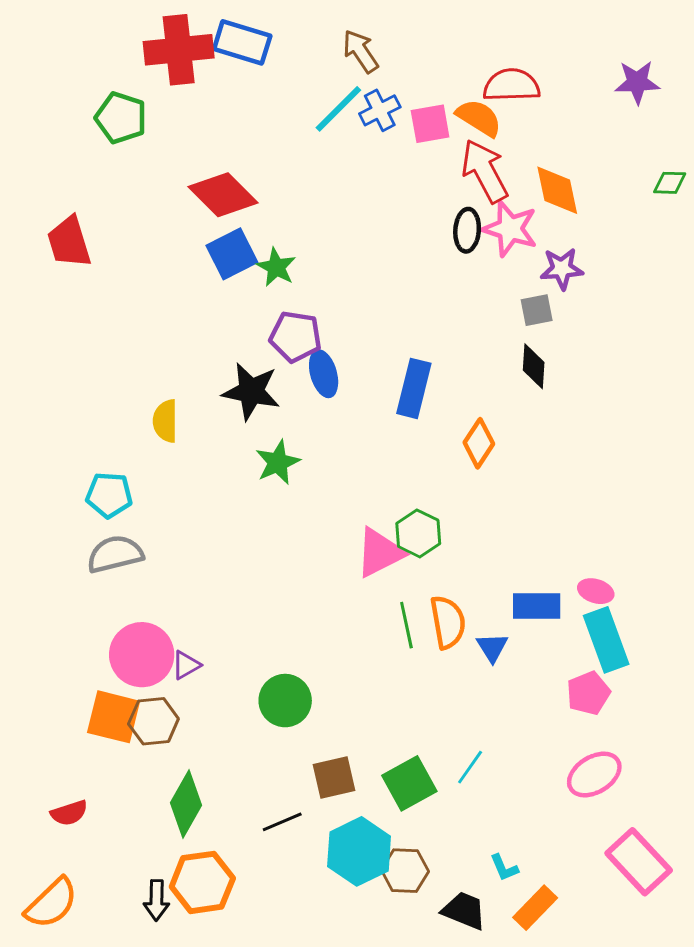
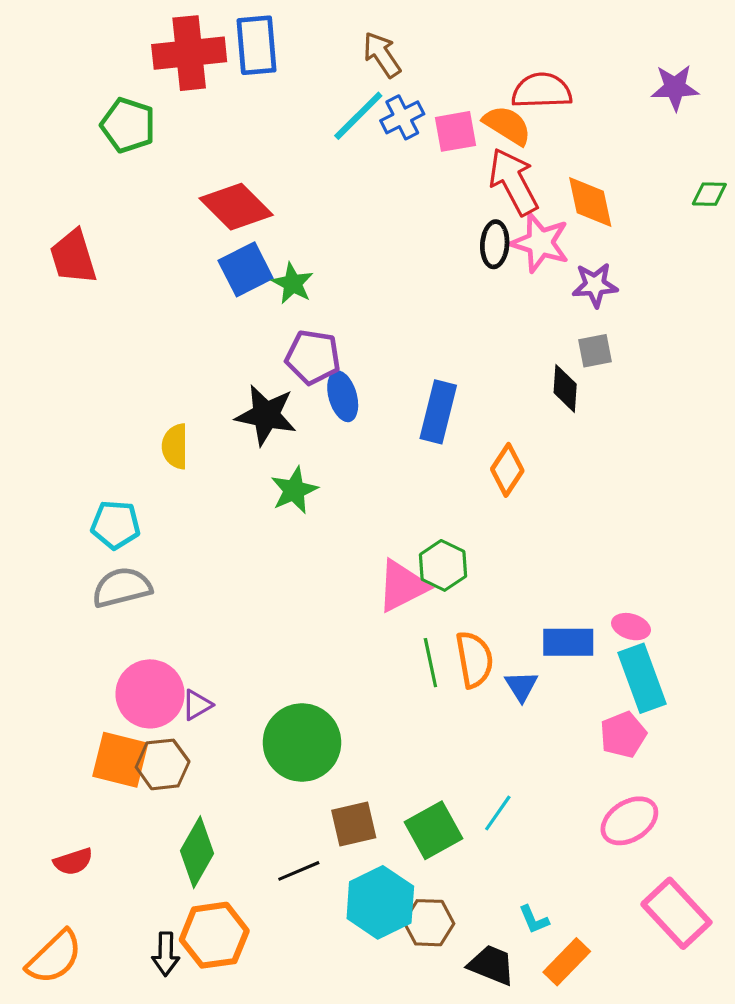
blue rectangle: (242, 42) -> (257, 45), turned 68
gray square: (537, 310) -> (595, 351), moved
green circle: (285, 701) -> (302, 743), size x1.4

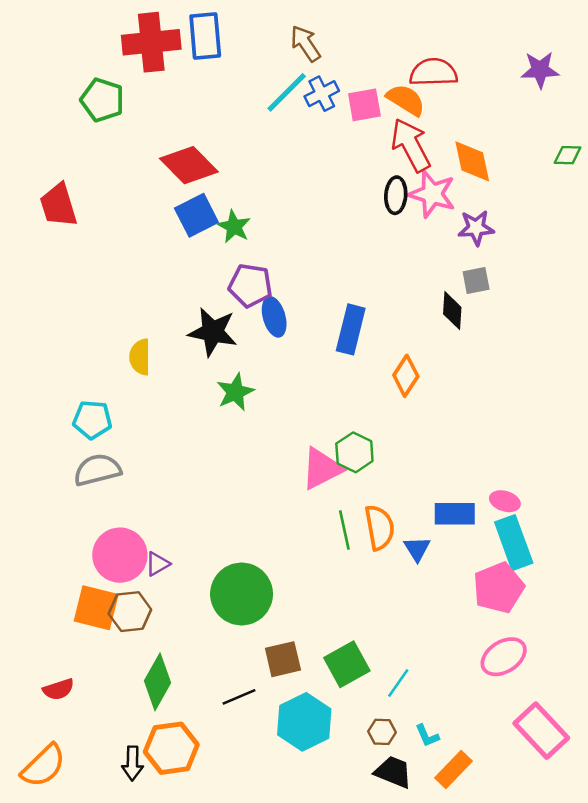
pink pentagon: (623, 735) -> (499, 588), size x1.4
cyan line: (498, 813) -> (398, 683), moved
brown hexagon: (429, 923) -> (382, 732), moved, size x0.7

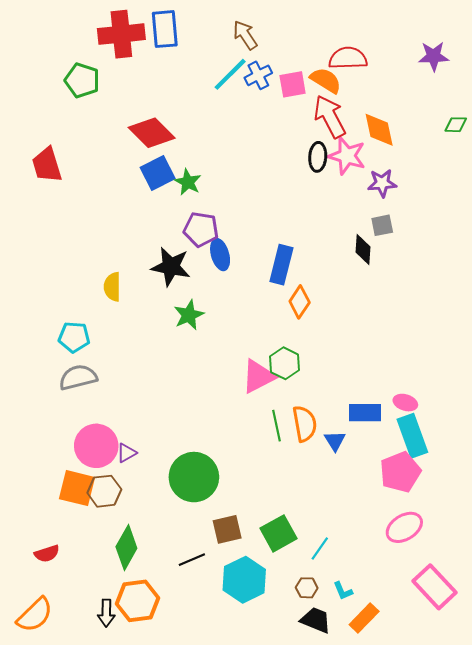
orange diamond: (406, 376) -> (300, 302), moved

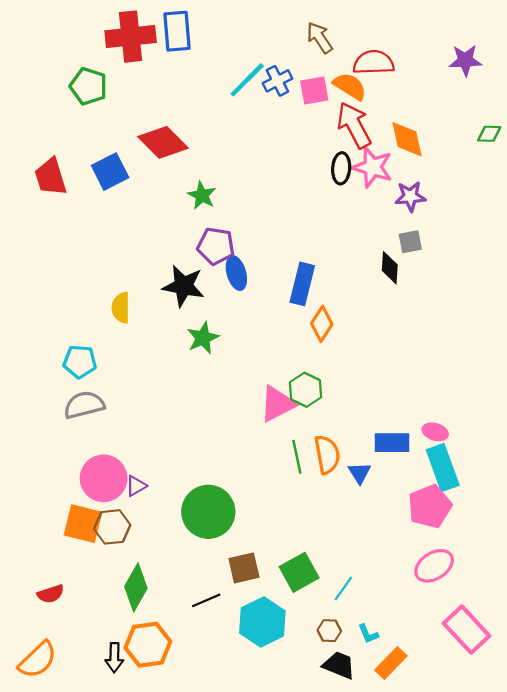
brown arrow: (245, 35) -> (320, 38), moved
blue square: (158, 173) -> (110, 172), moved

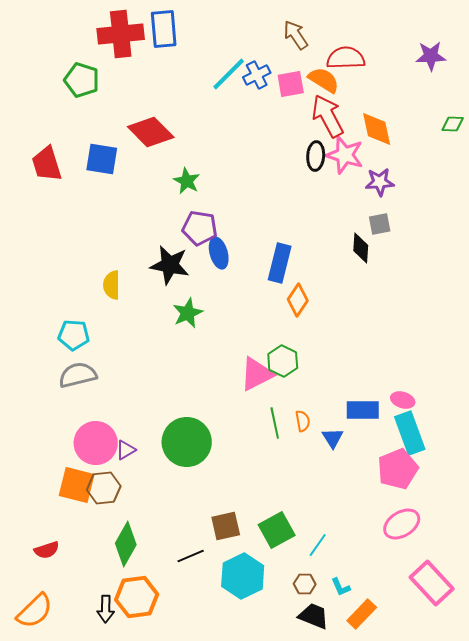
blue square: (110, 172) -> (102, 159), turned 36
orange semicircle: (327, 455) -> (303, 421), size x0.6
green circle: (208, 512) -> (187, 442), moved

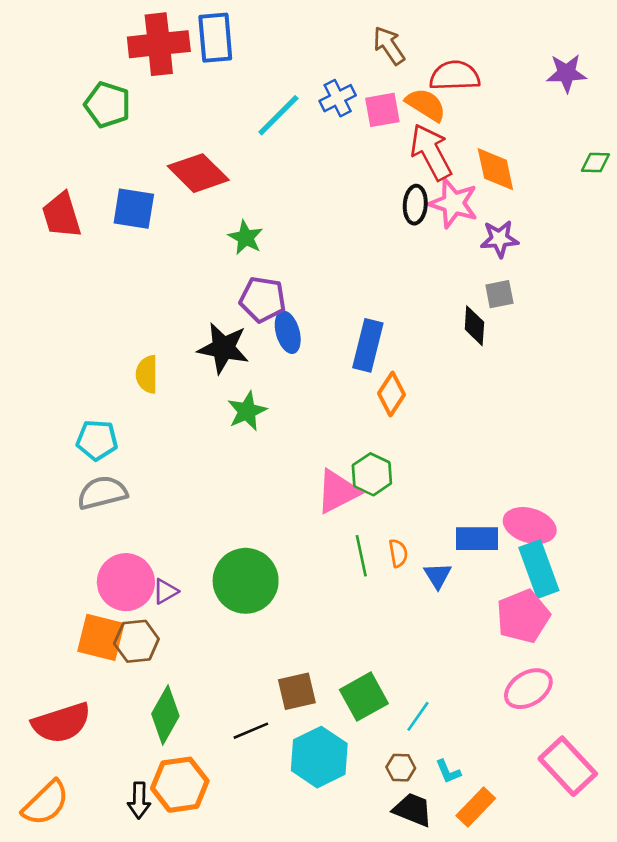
cyan line: (229, 74) -> (278, 115), moved
pink ellipse: (403, 400) -> (530, 526), size x1.6
red semicircle: (47, 550) -> (61, 723), size x1.8

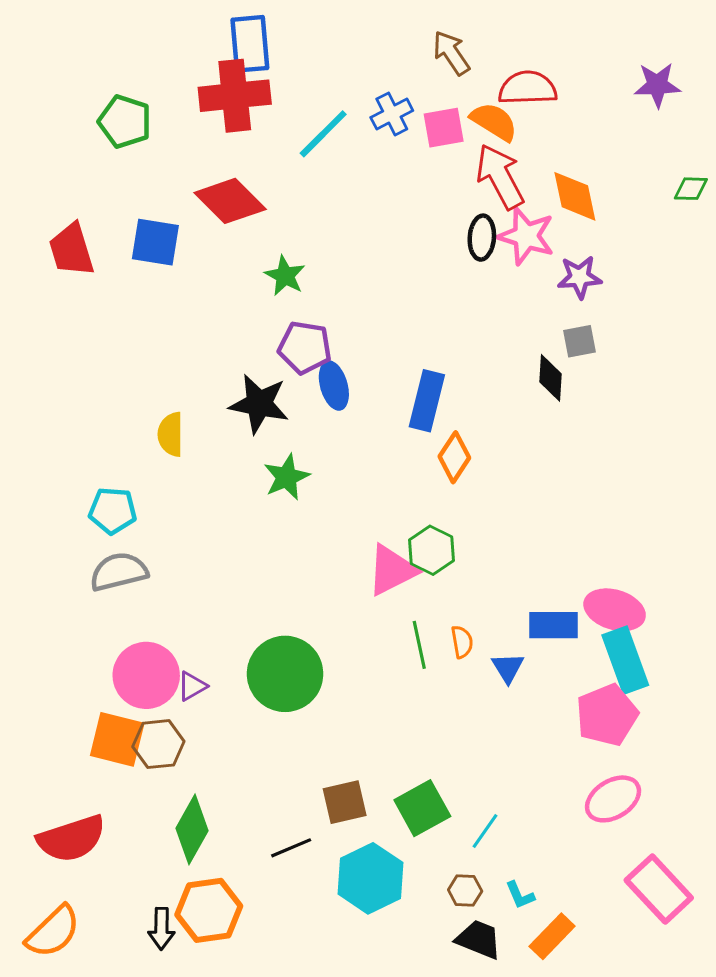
red cross: (159, 44) -> (235, 96), moved

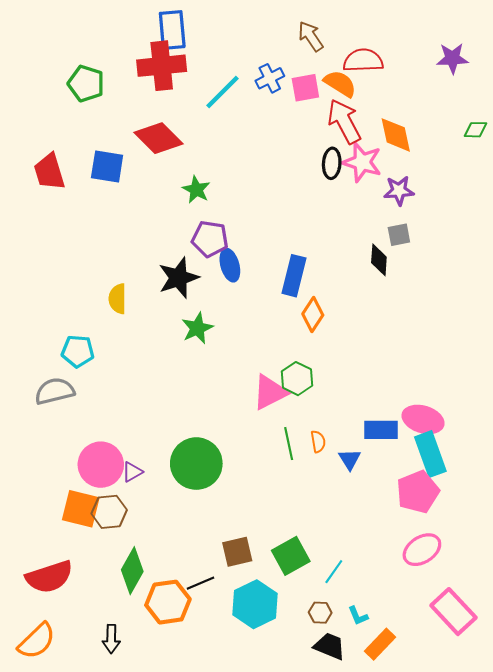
black star: (259, 404) -> (178, 278), turned -30
gray semicircle: (119, 572) -> (55, 391), moved
orange hexagon: (209, 910) -> (168, 602), moved

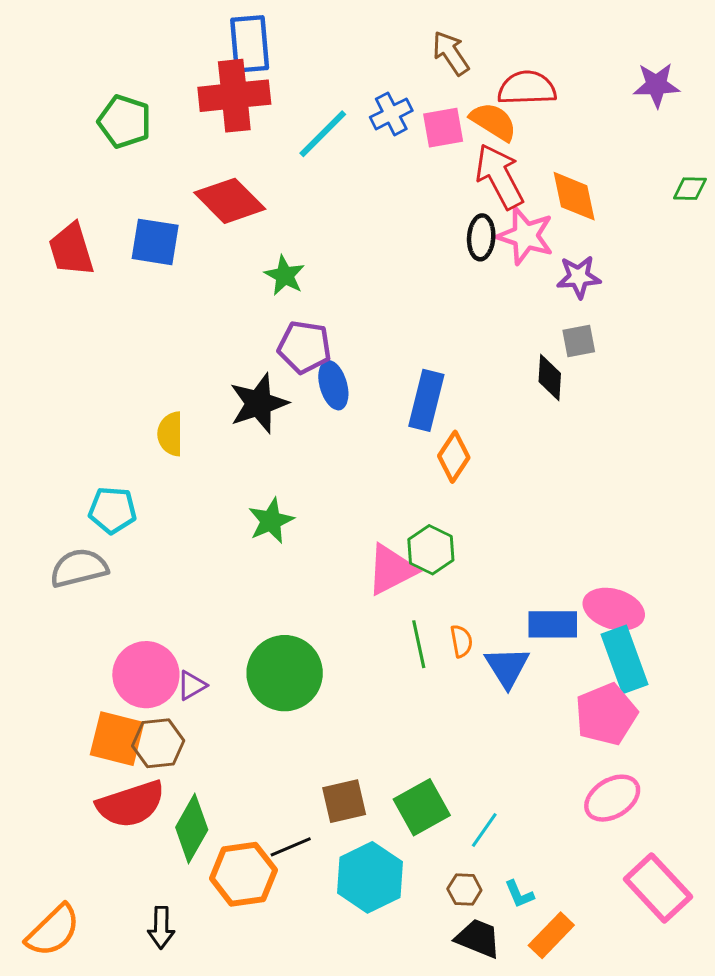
green star: (197, 328) -> (271, 521), moved
blue triangle: (350, 459) -> (507, 667), size x1.4
red semicircle: (49, 577) -> (131, 804), moved

